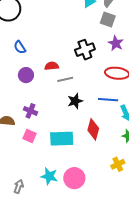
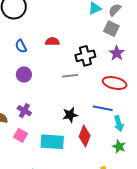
red semicircle: (52, 66) -> (52, 41), moved
gray line: (65, 79) -> (70, 76), moved
black star: (75, 101) -> (70, 115), moved

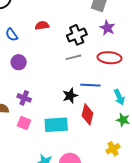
gray line: (70, 76) -> (73, 57), moved
blue line: (103, 108) -> (90, 85), moved

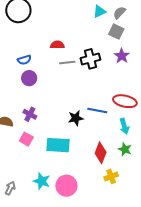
blue semicircle: (12, 35) -> (24, 60), moved, turned -80
gray line: (73, 57) -> (67, 62), moved
red ellipse: (109, 58) -> (125, 101), moved
red diamond: (87, 114) -> (101, 153), moved

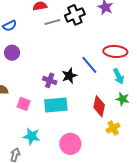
purple circle: (29, 78) -> (12, 53), moved
blue line: (97, 110) -> (89, 65), turned 48
purple cross: (30, 114) -> (50, 80), moved
cyan star: (42, 181) -> (32, 136), moved

